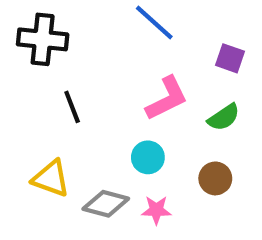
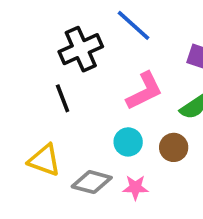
black cross: (43, 39) -> (81, 49), moved, turned -30
brown circle: (215, 178) -> (174, 147), moved

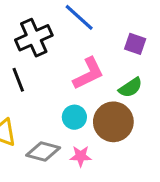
brown circle: (174, 147) -> (113, 122), size x1.6

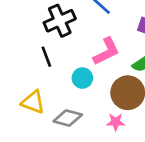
cyan circle: (74, 117) -> (82, 78), moved
pink star: (81, 156) -> (116, 122), moved

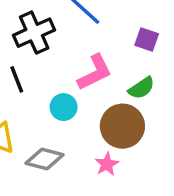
pink star: (116, 122) -> (107, 164), turned -30

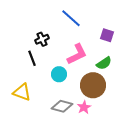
black cross: (34, 33) -> (42, 39), moved, size x0.6
gray diamond: (44, 159) -> (62, 106), moved

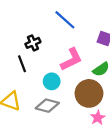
gray diamond: (62, 106) -> (47, 106), moved
pink star: (84, 107) -> (98, 118), moved

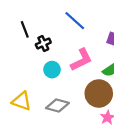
black line: (22, 64) -> (25, 29), moved
cyan circle: (52, 81) -> (52, 70), moved

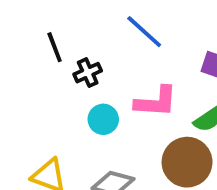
pink L-shape: (81, 60) -> (156, 102), turned 30

